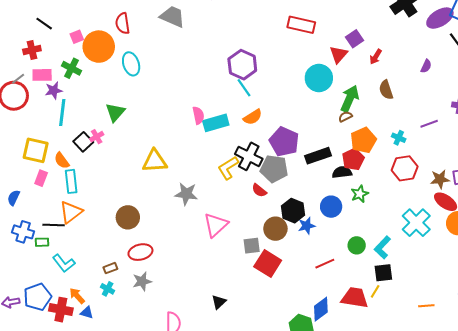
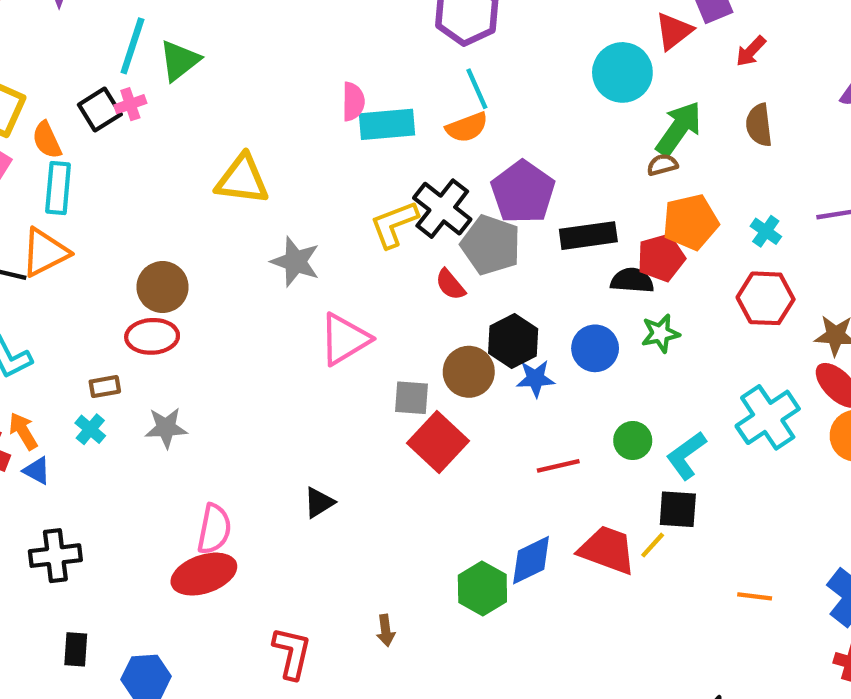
cyan line: (244, 88) -> (477, 89), moved
cyan line: (62, 113) -> (132, 46), moved
red ellipse: (140, 252) -> (152, 336), moved

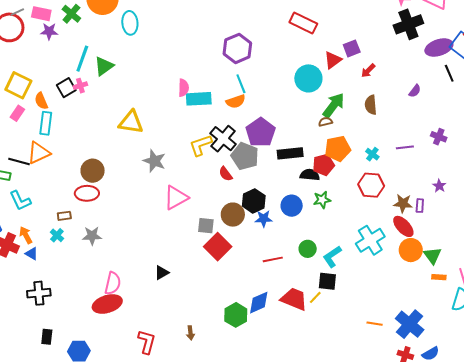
orange line: (755, 596) -> (375, 324), moved

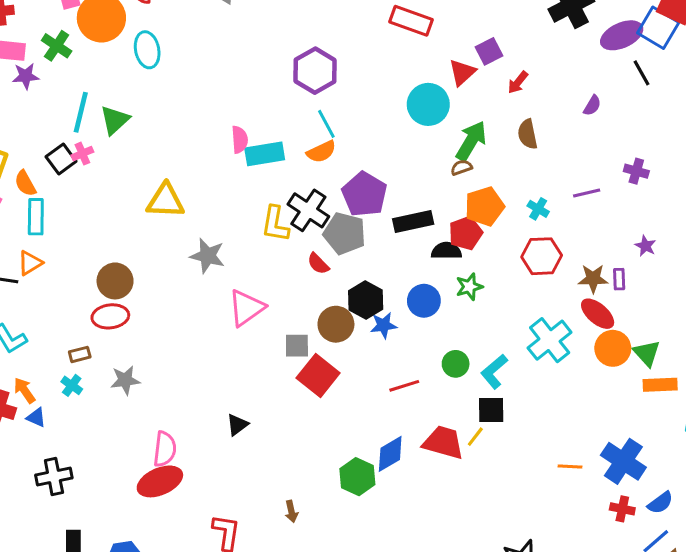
yellow L-shape: (201, 145) -> (275, 224), turned -55
orange triangle: (39, 153) -> (30, 263), size x0.7
orange rectangle: (439, 277) -> (660, 385), size x1.5

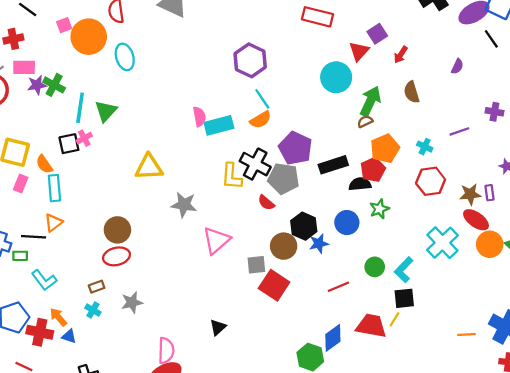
green cross: (57, 46) -> (54, 85), moved
black square: (61, 159) -> (69, 144), turned 30

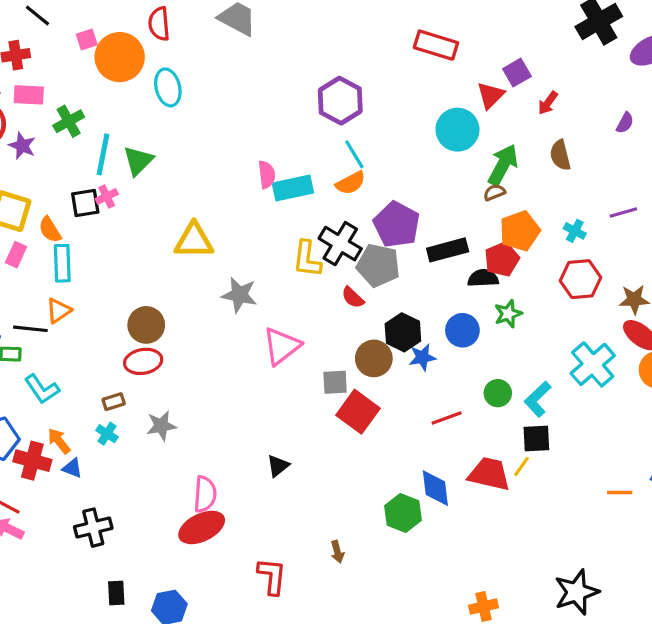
purple star: (37, 85) -> (22, 146), moved, turned 30
green cross: (54, 85) -> (69, 121), turned 30
blue diamond: (333, 338) -> (435, 488), turned -64

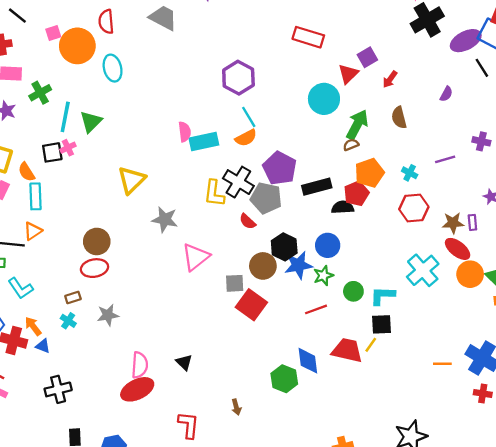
yellow triangle: (194, 241) -> (132, 180), turned -44
green star: (508, 314) -> (323, 276), moved
blue star: (422, 357) -> (298, 265), size x1.4
cyan L-shape: (538, 399) -> (382, 296), turned 45
black triangle: (278, 466) -> (184, 362), moved, turned -36

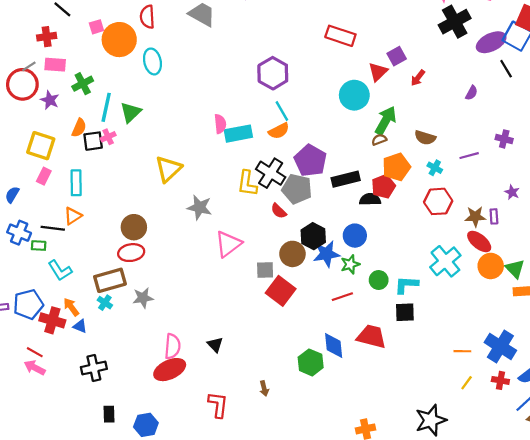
brown semicircle: (399, 118) -> (425, 138), moved, turned -60
orange semicircle: (26, 172) -> (79, 128), moved, turned -126
brown rectangle: (73, 297) -> (110, 280), size x2.0
yellow line: (371, 345) -> (467, 383), moved

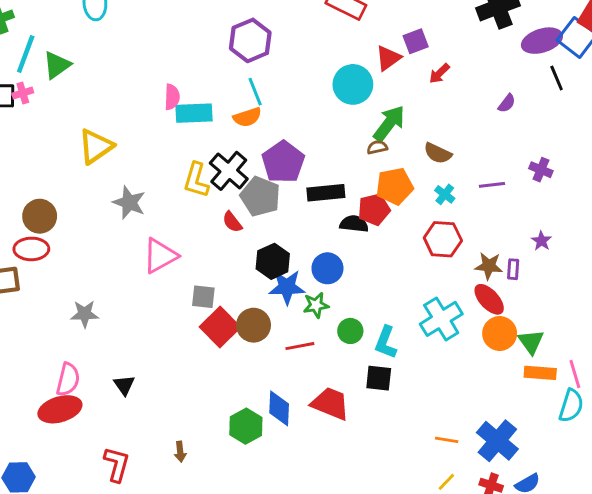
brown circle: (292, 254) -> (254, 325), moved
cyan L-shape: (406, 285) -> (386, 342), turned -80
gray star: (143, 298) -> (85, 314), moved

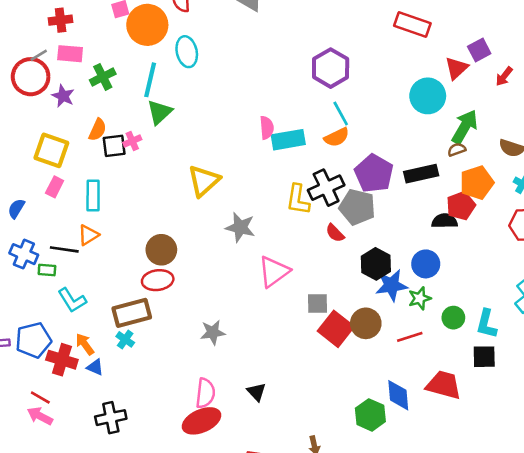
cyan line: (26, 54) -> (150, 80), moved
black cross: (229, 171) -> (326, 188), turned 32
black rectangle: (326, 193) -> (421, 174), moved

